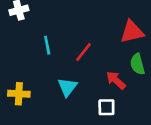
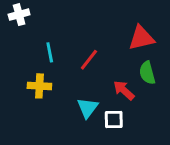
cyan triangle: (67, 87) -> (88, 108), moved
yellow cross: (19, 94) -> (39, 86), moved

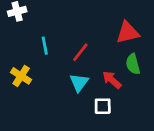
yellow cross: (39, 86) -> (21, 76), moved, turned 30
cyan triangle: (88, 108) -> (79, 83), moved

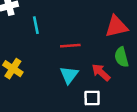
cyan line: (45, 46) -> (36, 25), moved
red line: (80, 52) -> (70, 46), turned 48

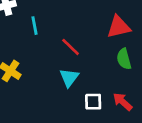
red line: (70, 46) -> (71, 47), turned 48
red arrow: (101, 72) -> (123, 102), moved

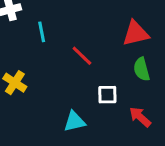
cyan triangle: (69, 78) -> (74, 121), moved, turned 40
white square: (93, 102) -> (107, 95), moved

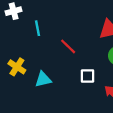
cyan triangle: (74, 121) -> (43, 79), moved

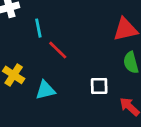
red line: (68, 46) -> (58, 50), moved

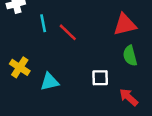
red line: (58, 50) -> (68, 32), moved

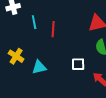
red line: (68, 32) -> (53, 29), turned 49

